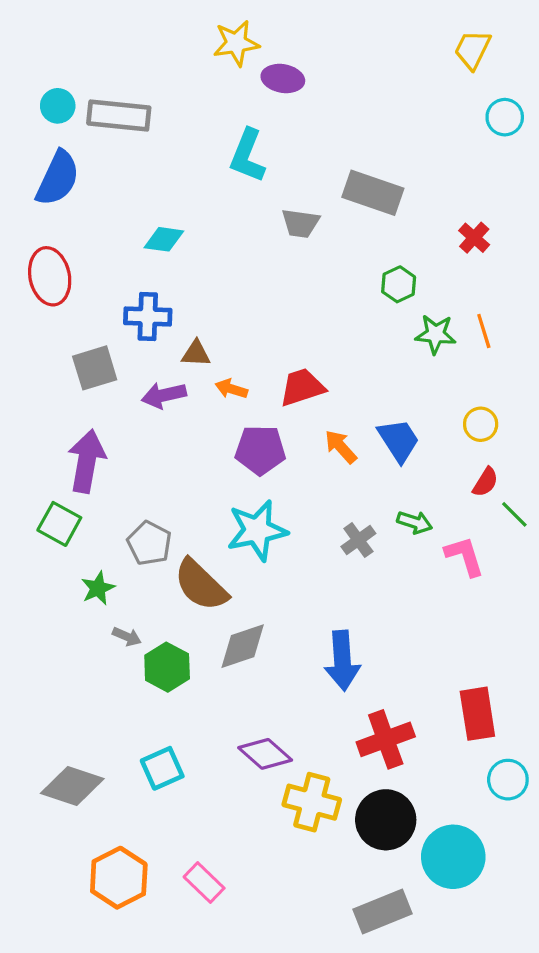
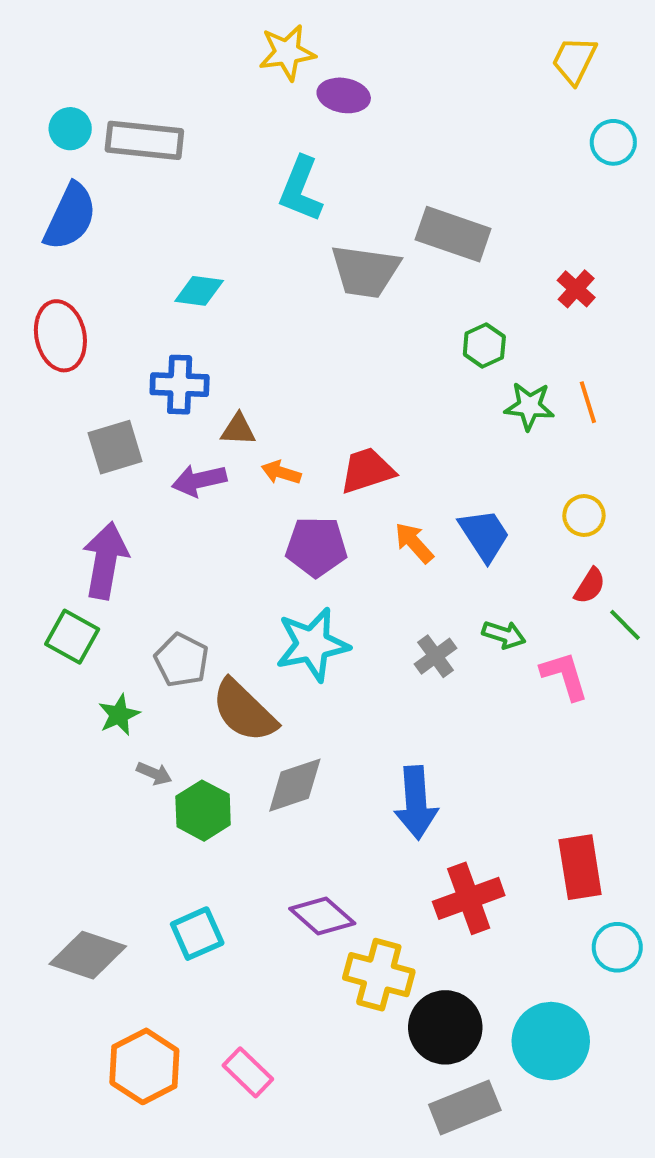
gray trapezoid: (301, 223) -> (365, 271), size x1.5
black circle: (386, 820) -> (445, 1027), moved

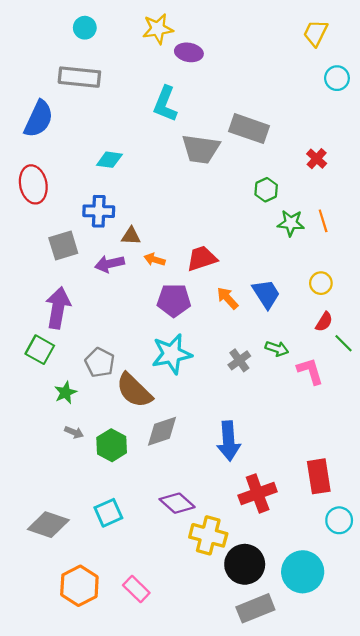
cyan circle: (70, 129) -> (85, 28), moved
gray arrow: (154, 773) -> (74, 432), moved

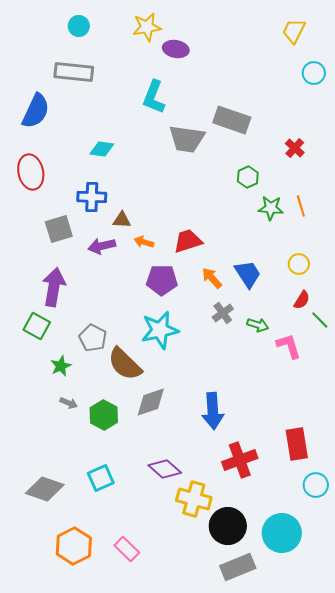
gray cross: (239, 360) -> (223, 313), moved

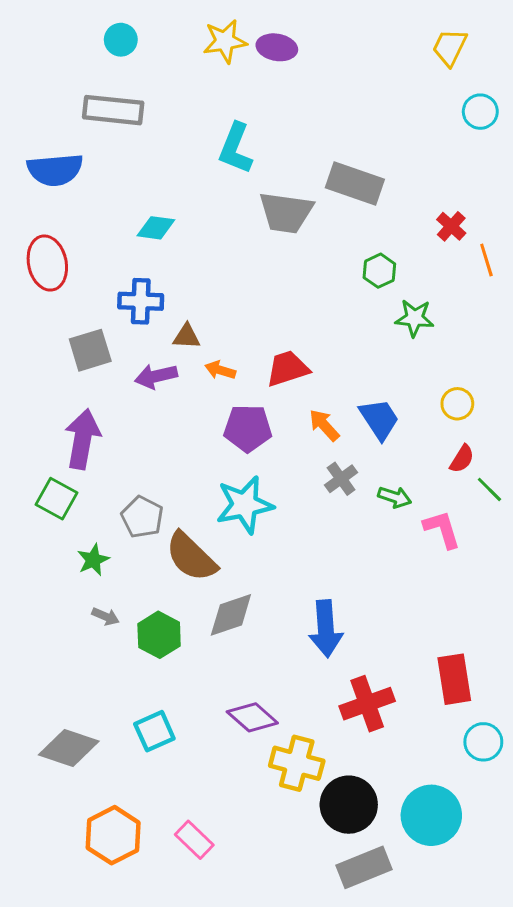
purple ellipse: (176, 49) -> (277, 47), moved
blue semicircle: (36, 111) -> (55, 170), turned 60
orange line: (301, 206) -> (486, 260), moved

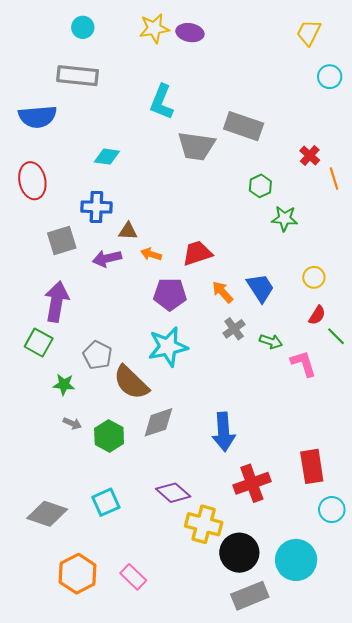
green star: (93, 560) -> (64, 385), turned 30

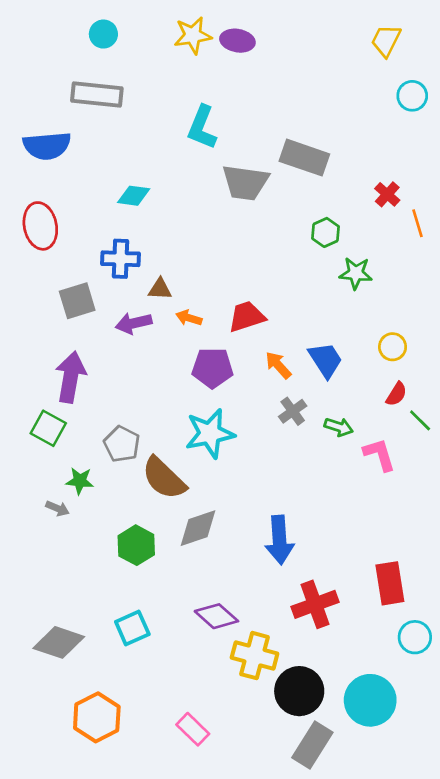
gray arrow: (72, 423) -> (57, 508), moved
pink rectangle: (133, 577) -> (193, 729), moved
gray rectangle: (250, 596) -> (312, 745), turned -36

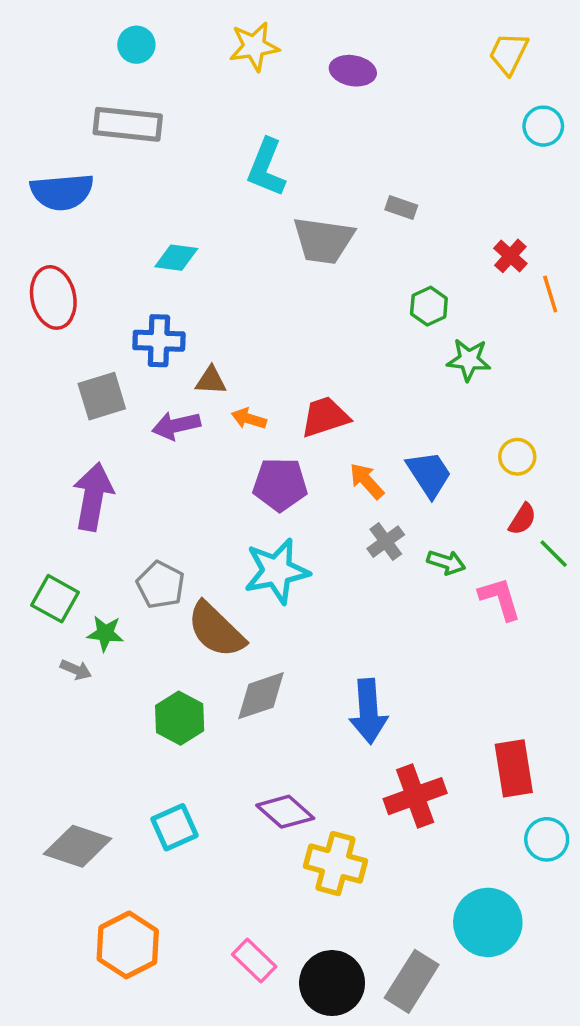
purple ellipse: (237, 41) -> (353, 71), moved
gray rectangle: (304, 158) -> (401, 207), size x0.5
green square: (48, 428) -> (55, 599), moved
black circle: (299, 691) -> (332, 983), moved

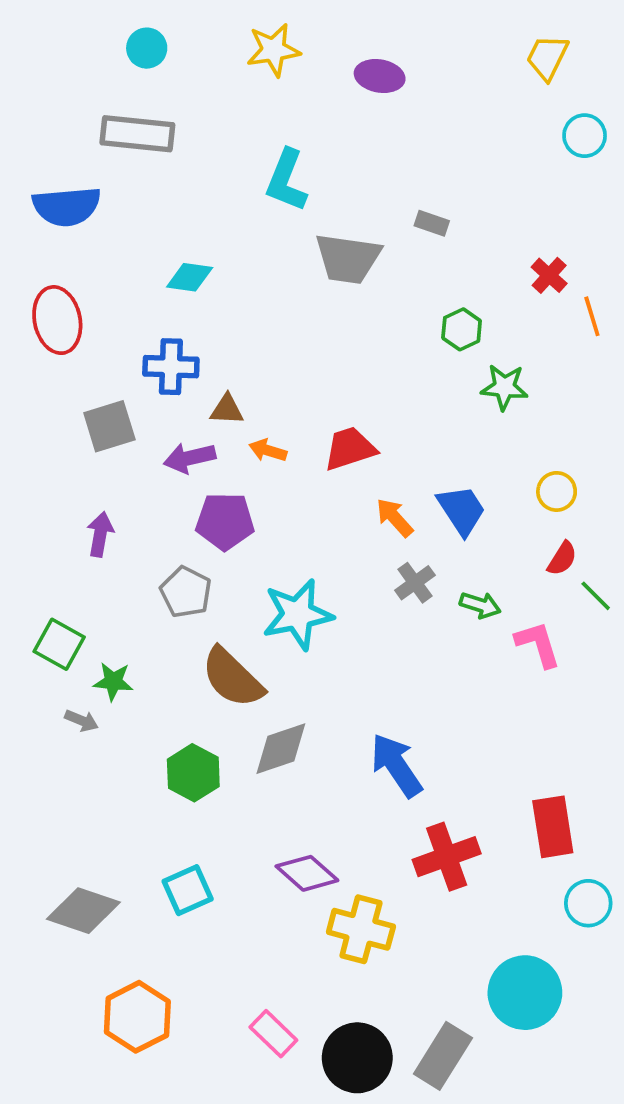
purple pentagon: (280, 484) -> (225, 521), moved
purple arrow: (93, 497) -> (100, 534), size x0.6
gray pentagon: (161, 585) -> (186, 592), moved
blue arrow: (368, 711) -> (396, 765), turned 150

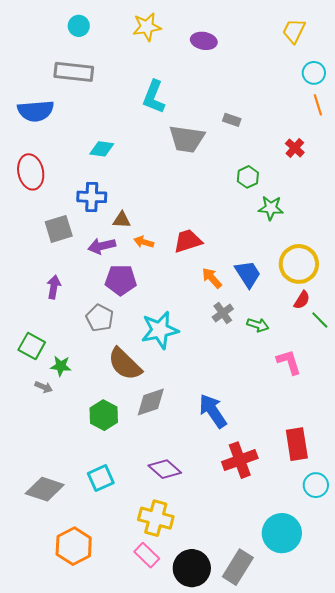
orange line: (592, 316) -> (318, 105), moved
yellow circle: (557, 491) -> (299, 264), size x1.8
pink L-shape: (538, 644) -> (289, 362), moved
yellow cross: (361, 929) -> (156, 518), moved

